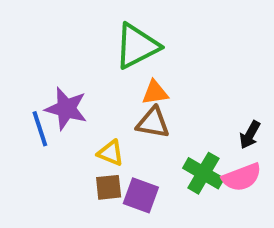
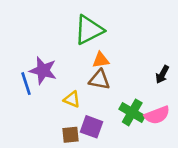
black arrow: (250, 135) -> (162, 74), moved
brown square: (109, 187) -> (71, 135), moved

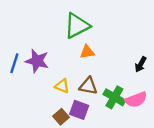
brown triangle: (99, 80) -> (88, 86), moved
blue line: (26, 84) -> (14, 63), moved, turned 36
brown square: (71, 135) -> (61, 117), turned -35

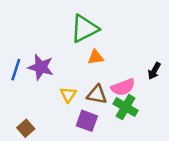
yellow triangle: (62, 86) -> (68, 95), turned 42
pink semicircle: (136, 100) -> (123, 87), moved
brown square: (61, 117) -> (26, 128), moved

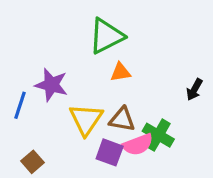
blue line: (16, 70) -> (20, 105), moved
pink semicircle: (123, 87) -> (138, 145), moved
yellow triangle: (68, 95) -> (86, 119), size x1.6

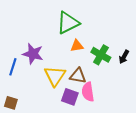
green cross: (158, 135) -> (101, 55), moved
pink semicircle: (138, 145) -> (88, 92), turned 102
brown square: (32, 162) -> (11, 103), moved, turned -32

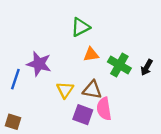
green triangle: (68, 23) -> (80, 27), size x0.7
yellow triangle: (55, 76) -> (65, 90), size x0.7

